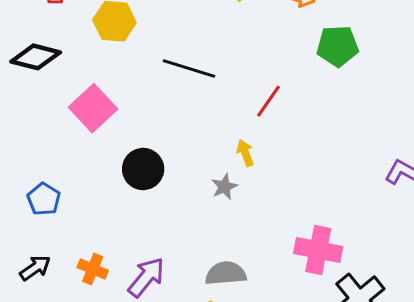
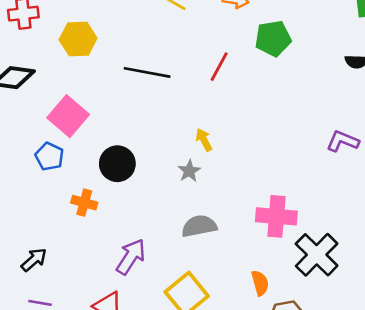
red line: (268, 101) -> (219, 67), moved
blue pentagon: (44, 199) -> (49, 156), moved
orange cross: (93, 269) -> (84, 203), moved
gray semicircle: (226, 273) -> (199, 226), moved

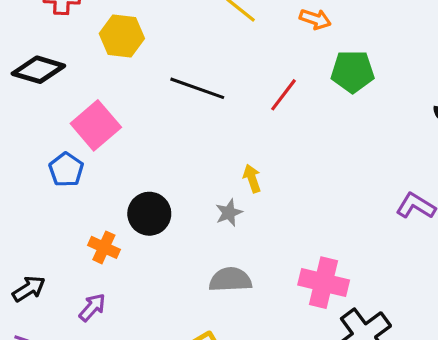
black circle: (117, 164) -> (149, 214), moved
orange cross: (84, 203) -> (104, 247), moved
purple arrow: (131, 257) -> (92, 307), moved, size x0.7

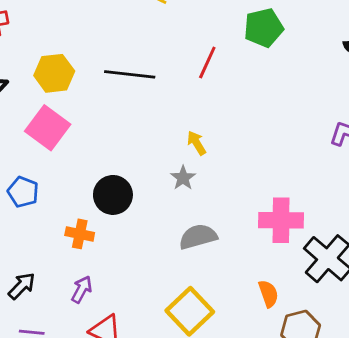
yellow hexagon: (122, 36) -> (54, 73), moved
blue pentagon: (66, 170) -> (23, 192), moved

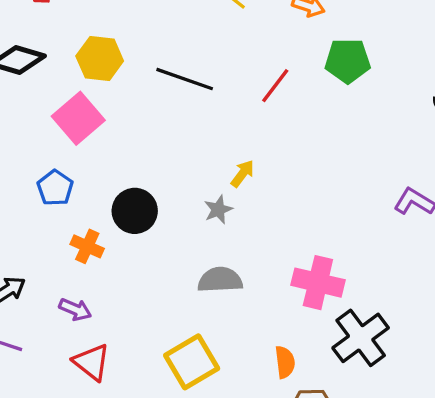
yellow arrow: (197, 143) -> (243, 174), turned 55
blue pentagon: (23, 192) -> (55, 188), moved
purple arrow: (82, 289) -> (75, 309), turned 72

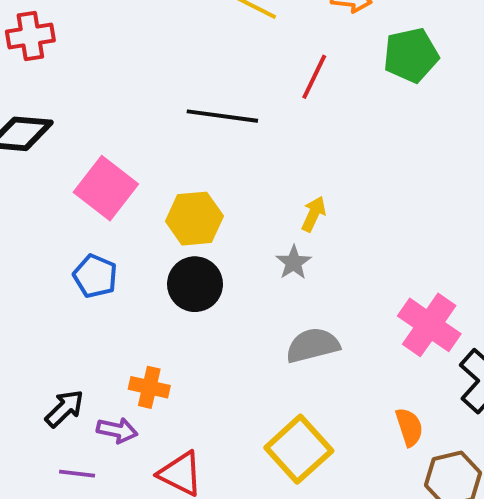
yellow hexagon: (100, 58) -> (194, 219), moved
red line: (275, 86) -> (314, 77), moved
orange cross: (87, 246) -> (149, 387), moved
pink cross: (318, 283) -> (429, 325), turned 33
purple arrow: (75, 309) -> (117, 430), moved

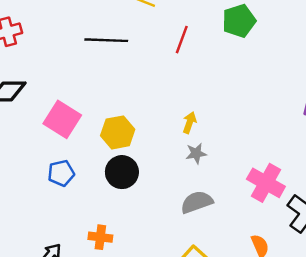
black line: (222, 116) -> (106, 40), moved
gray star: (294, 262) -> (196, 153), moved, turned 30
blue pentagon: (95, 276) -> (61, 173), turned -30

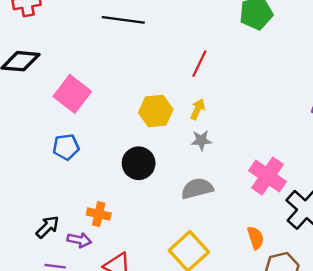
red line: (182, 40) -> (199, 64), moved
yellow hexagon: (118, 132) -> (156, 111), moved
black circle: (122, 172) -> (139, 163), moved

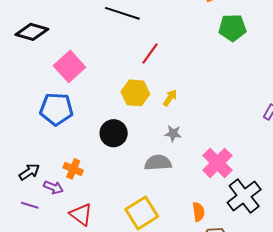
red line: (199, 64) -> (150, 54), moved
gray star: (201, 140) -> (173, 134), moved
blue pentagon: (66, 147) -> (56, 109), size x1.5

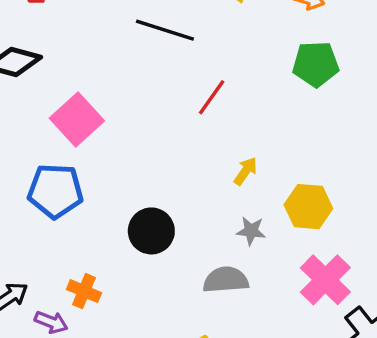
green pentagon: (232, 28) -> (316, 64), moved
yellow hexagon: (135, 93) -> (308, 207), moved

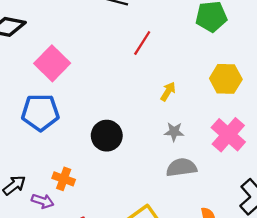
yellow hexagon: (308, 207) -> (226, 79), moved
gray semicircle: (226, 280) -> (181, 167), moved
pink cross: (325, 280) -> (228, 135), moved

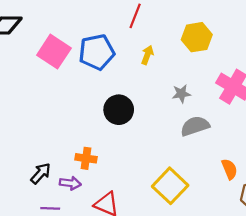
yellow hexagon: (226, 79) -> (197, 37), moved
yellow arrow: (168, 91) -> (147, 55), moved
blue pentagon: (40, 112) -> (97, 52), moved

